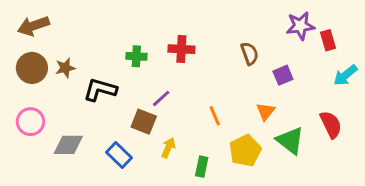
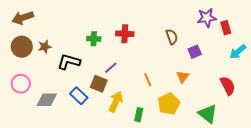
green triangle: (290, 140) -> (208, 114), moved
yellow arrow: (168, 148) -> (116, 102), size x1.5
blue rectangle: (119, 155) -> (79, 96), moved

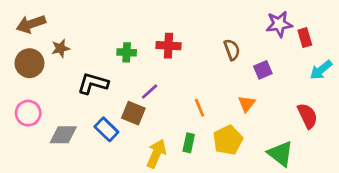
brown star: (45, 47) -> (61, 48), moved
yellow arrow: (116, 102) -> (156, 154), moved
green rectangle: (139, 115) -> (189, 143), moved

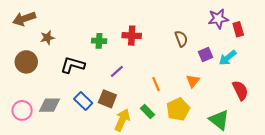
brown circle: (29, 63) -> (26, 62), moved
cyan arrow: (321, 70) -> (228, 58), moved
pink circle: (28, 113) -> (22, 110), moved
brown square: (133, 113) -> (107, 99), moved
green rectangle: (189, 143) -> (148, 111), turned -56

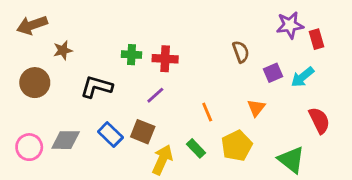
red cross: (132, 36) -> (165, 59), moved

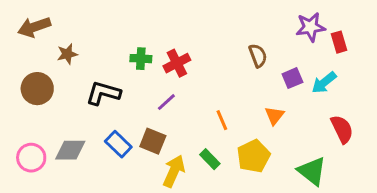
red cross: (165, 59) -> (177, 63), turned -30

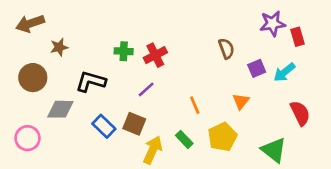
gray diamond: (70, 150) -> (60, 109), moved

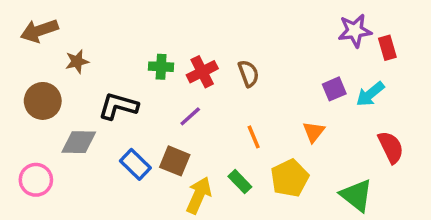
brown semicircle: (226, 49) -> (248, 74), moved

